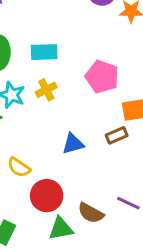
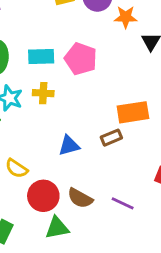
pink pentagon: (102, 77) -> (81, 59), moved
yellow cross: (46, 90) -> (43, 93), turned 30
brown semicircle: (91, 213) -> (80, 198), moved

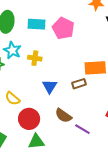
yellow cross: (43, 93) -> (35, 58), moved
blue triangle: (69, 146) -> (50, 86), turned -49
brown semicircle: (80, 198) -> (63, 116), moved

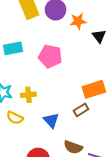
cyan rectangle: (36, 24) -> (13, 48), moved
yellow semicircle: (13, 99) -> (15, 118), moved

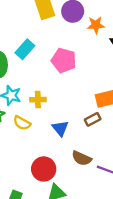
cyan rectangle: (13, 48) -> (25, 49), turned -42

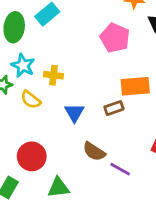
pink pentagon: (64, 60) -> (115, 38), moved
red circle: (44, 169) -> (32, 156), moved

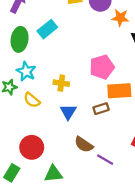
pink pentagon: (115, 38) -> (102, 67), moved, turned 30
yellow cross: (54, 75) -> (61, 83), moved

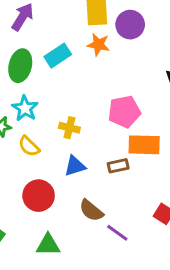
orange star: (120, 18) -> (98, 45), moved
blue triangle: (68, 112) -> (75, 166), turned 36
red circle: (32, 147) -> (39, 196), moved

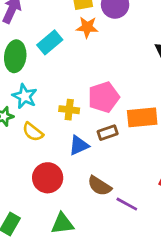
pink pentagon: (124, 112) -> (104, 97), moved
brown rectangle: (118, 166) -> (108, 133), moved

